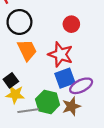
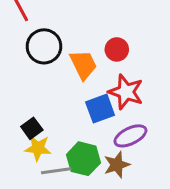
orange trapezoid: (27, 50) -> (83, 65), moved
red star: (61, 54) -> (126, 92), moved
blue square: (65, 78) -> (100, 109), moved

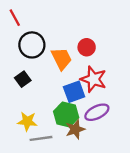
black square: (32, 128) -> (23, 79), moved
green hexagon: (83, 159) -> (66, 115), moved
brown star: (117, 165) -> (75, 129), moved

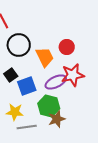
red star: (93, 79) -> (73, 75), turned -30
blue square: (74, 92) -> (27, 86), moved
purple ellipse: (97, 112) -> (56, 82), moved

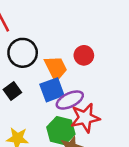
red star: (73, 75) -> (85, 118), moved
blue square: (27, 86) -> (52, 90), moved

